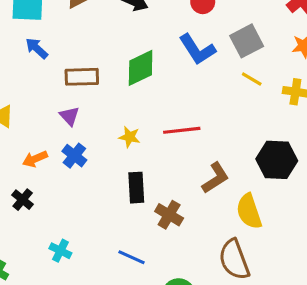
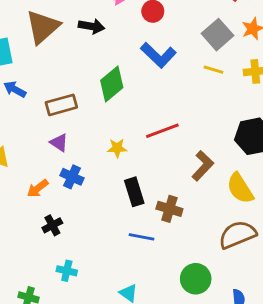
gray square: (247, 41) -> (218, 35), moved
black cross: (23, 200) -> (52, 225), moved, turned 36
cyan cross: (60, 251) -> (67, 271), moved
blue line: (131, 257) -> (141, 237), moved
brown semicircle: (234, 260) -> (237, 235), turned 102

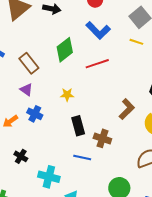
brown rectangle: (61, 105) -> (29, 63), turned 65
red line: (162, 131) -> (97, 64), moved
black cross: (52, 225) -> (21, 156), moved, turned -32
cyan cross: (67, 271) -> (49, 177), moved, size x1.5

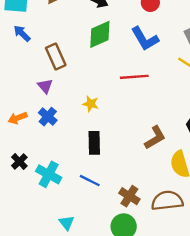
green diamond: (65, 50) -> (100, 34), moved
brown cross: (102, 138) -> (129, 196), moved
cyan cross: (49, 177) -> (49, 174), moved

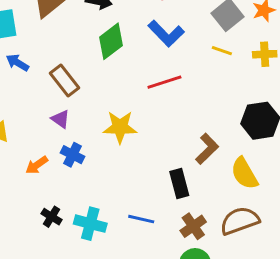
yellow star: (91, 104) -> (120, 127), size x1.6
black rectangle: (94, 143) -> (179, 183), moved
brown cross: (129, 196) -> (193, 226), turned 36

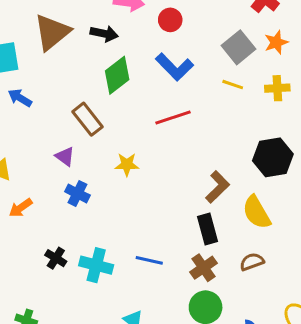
brown rectangle: (65, 81) -> (87, 119), moved
yellow star: (120, 127) -> (127, 165), size x0.7
orange arrow: (37, 165) -> (21, 208), moved
black rectangle: (179, 183) -> (208, 229), moved
brown semicircle: (240, 221) -> (252, 262), size x0.6

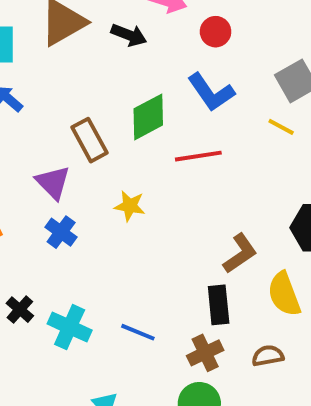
green diamond: (117, 75) -> (148, 117), moved
purple triangle: (65, 156) -> (53, 182), size x1.4

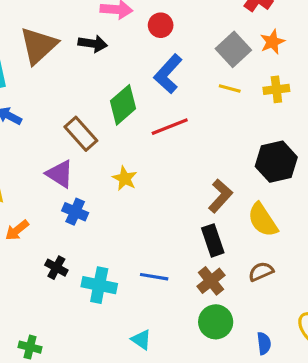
blue L-shape: (211, 92) -> (168, 74), turned 90
yellow star: (130, 206) -> (125, 178), turned 30
black cross: (20, 310) -> (56, 268), moved

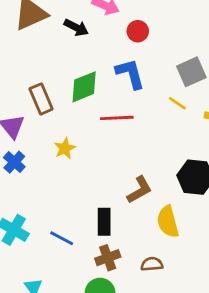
blue L-shape: (168, 74) -> (130, 74), turned 104
black rectangle: (213, 240) -> (104, 222), moved

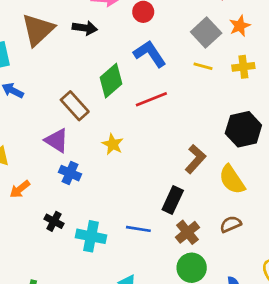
black rectangle: (104, 222) -> (173, 200), turned 44

